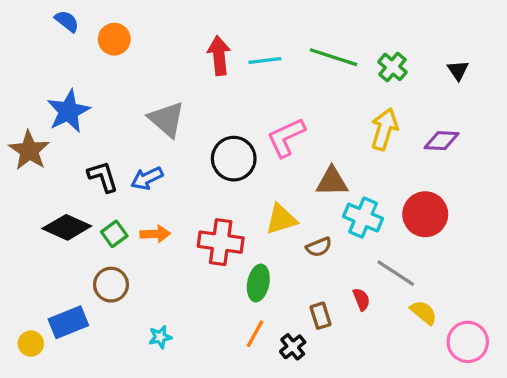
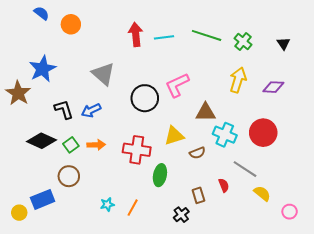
orange line: (255, 334) -> (133, 208), moved
cyan star: (160, 337) -> (107, 205), moved
pink circle: (468, 342) -> (290, 212), size x0.6

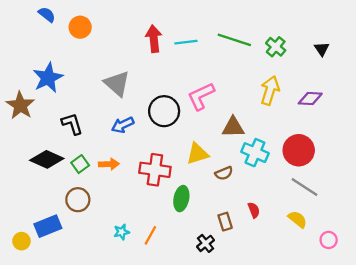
blue arrow: (91, 110) -> (123, 125), moved
gray line: (245, 169) -> (304, 187), moved

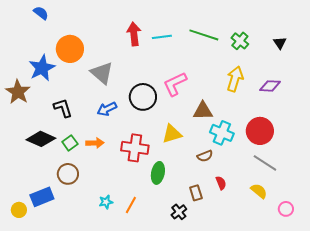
orange circle: (80, 27) -> (70, 49), moved, size x1.4
brown semicircle: (224, 173) -> (205, 156), moved

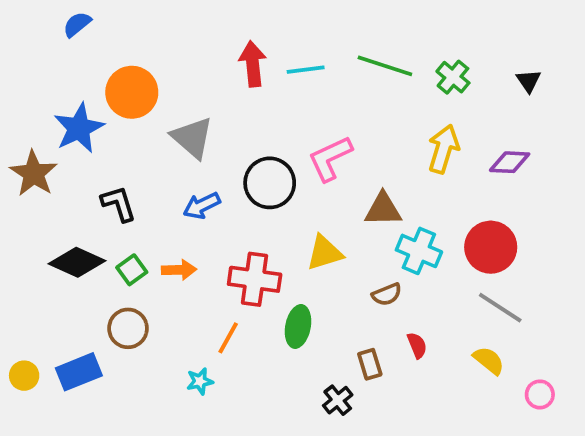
blue semicircle: (41, 13) -> (77, 24), turned -77
orange line: (131, 205) -> (228, 338), moved
yellow circle: (19, 210) -> (24, 376), moved

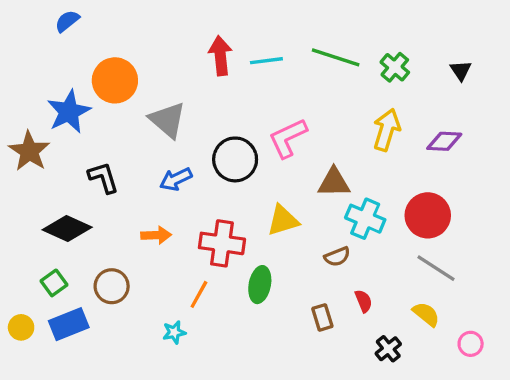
green square: (132, 270) -> (54, 283), moved
black cross: (338, 400) -> (388, 349), moved

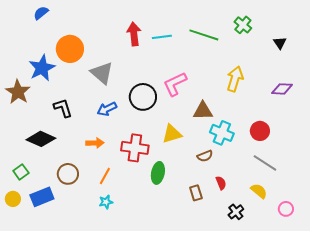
green cross: (395, 67) -> (243, 25), moved
purple diamond: (444, 141) -> (282, 89), moved
red circle: (428, 215) -> (260, 131), size x0.7
green square: (54, 283) -> (21, 172), moved
orange line: (199, 294) -> (105, 176), moved

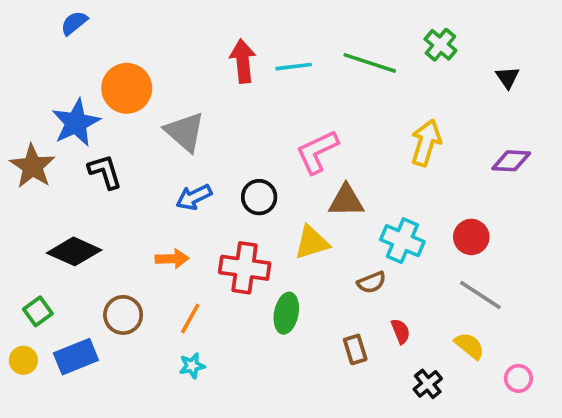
black circle: (143, 97) -> (259, 197), moved, size x0.7
black L-shape: (63, 108) -> (105, 172), moved
brown triangle: (203, 111) -> (346, 201), moved

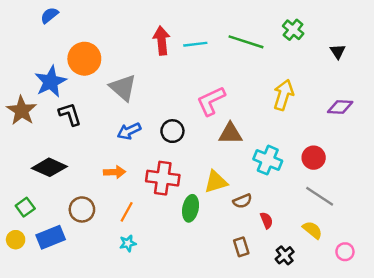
yellow triangle: (312, 242) -> (216, 182), moved
brown semicircle: (372, 282) -> (242, 201), moved
brown rectangle: (355, 349) -> (241, 247), moved

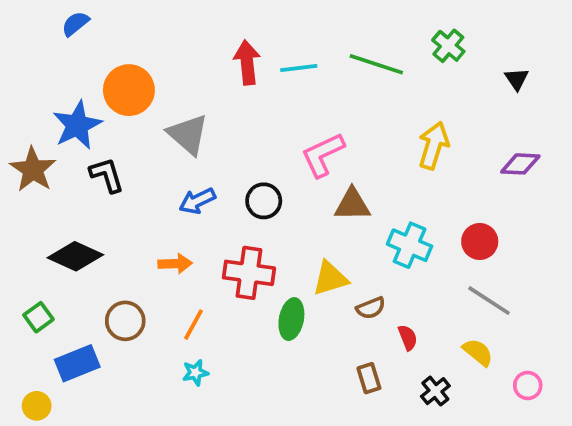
yellow circle: (16, 240) -> (37, 406), moved

